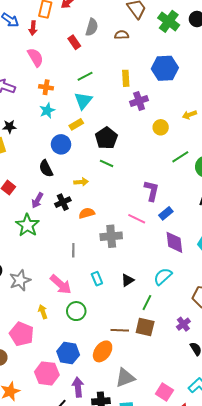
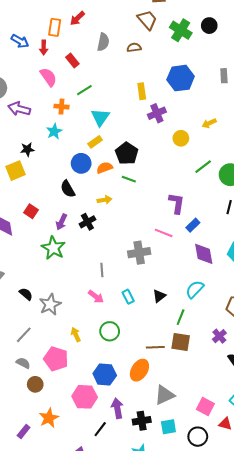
red rectangle: (74, 42) -> (72, 61), moved
green line: (85, 76) -> (84, 90), moved
cyan star: (47, 111) -> (54, 131), moved
orange semicircle: (87, 213) -> (105, 168), moved
pink arrow: (61, 284) -> (96, 297), moved, size x0.7

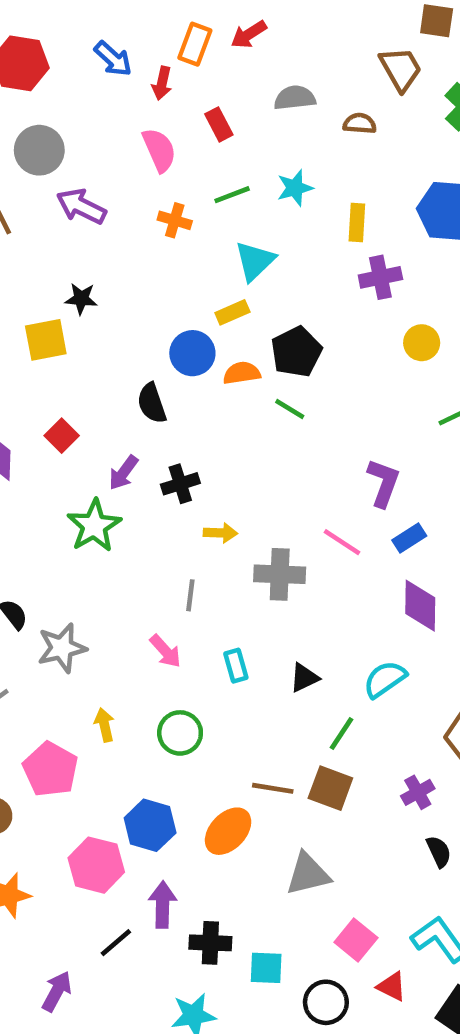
gray semicircle: (103, 42) -> (295, 98), turned -120
cyan star: (54, 131) -> (295, 188), moved
yellow arrow: (104, 200) -> (220, 533), moved
gray triangle: (164, 395) -> (308, 874), moved

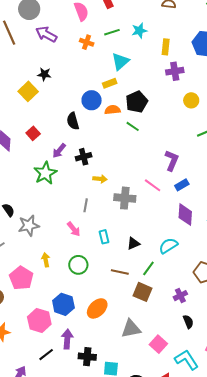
yellow square: (46, 340) -> (28, 91), turned -36
brown line: (273, 788) -> (120, 272), moved
pink square: (356, 940) -> (158, 344), moved

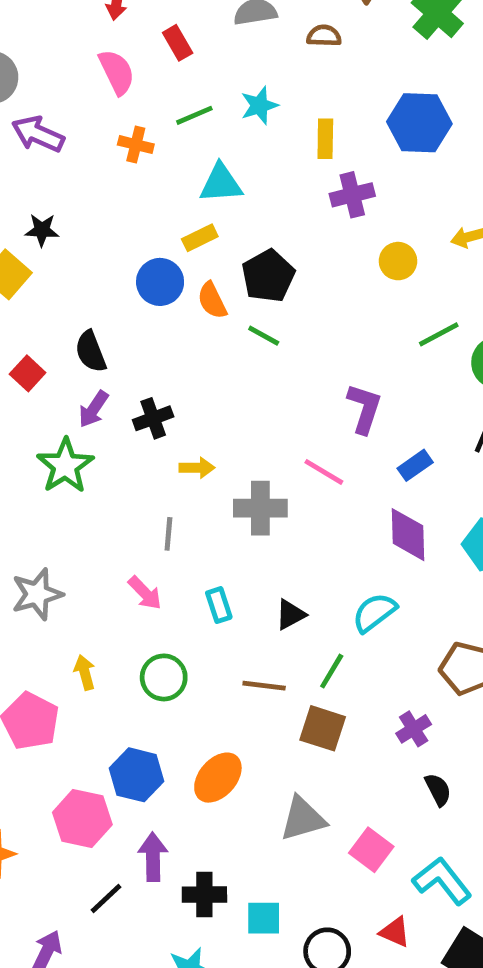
cyan triangle: (120, 61) -> (221, 183), turned 42
orange semicircle: (112, 110) -> (212, 300), turned -105
black semicircle: (73, 121) -> (91, 352), moved
blue rectangle: (182, 185) -> (415, 465), moved

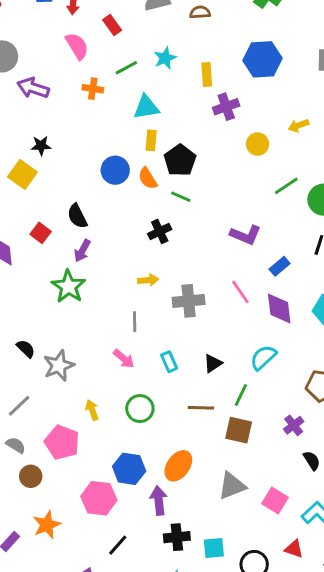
yellow rectangle: (200, 238) -> (151, 140), moved, turned -54
purple L-shape: (364, 409) -> (246, 235), turned 100
black cross: (153, 418) -> (160, 231), moved
pink line: (324, 472) -> (240, 292), moved, turned 30
purple arrow: (153, 857) -> (159, 500), moved

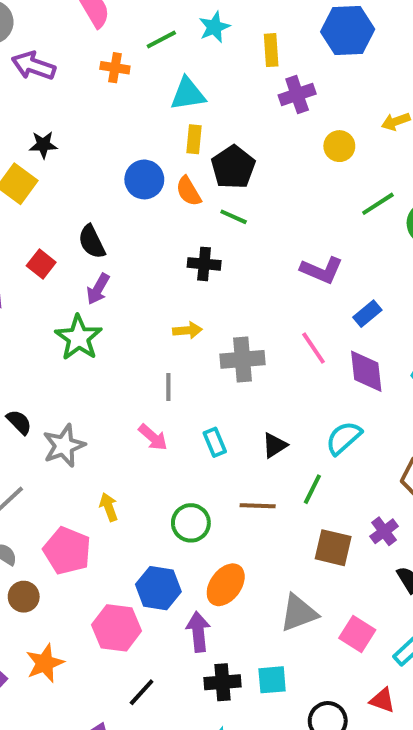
black cross: (160, 231) -> (204, 264), turned 30
green circle: (140, 409) -> (191, 523), moved
brown square: (239, 430) -> (333, 548), moved
cyan square: (214, 548) -> (272, 680), moved

